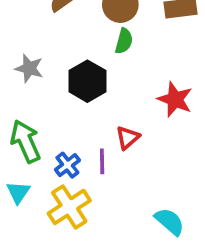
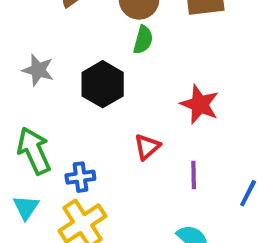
purple line: (102, 161) -> (194, 175), moved
blue cross: (67, 165) -> (80, 177), turned 30

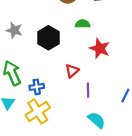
green semicircle: (143, 40) -> (83, 24), moved, turned -104
purple line: (194, 175) -> (88, 90), moved

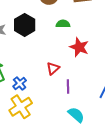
black hexagon: (48, 38) -> (25, 25), moved
blue cross: (37, 87) -> (20, 83), turned -32

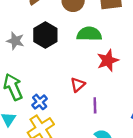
green semicircle: (63, 24) -> (89, 34), size x1.5
red star: (79, 47) -> (108, 60), turned 30

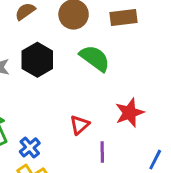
green semicircle: (89, 34) -> (95, 58), turned 35
red star: (108, 60) -> (129, 113), moved

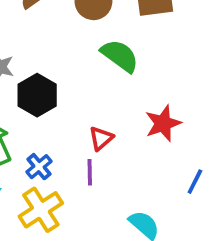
black hexagon: (37, 60) -> (37, 95), moved
purple line: (102, 152) -> (90, 172), moved

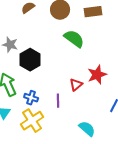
red triangle: (101, 138) -> (76, 85), moved
blue cross: (39, 167) -> (31, 98), turned -32

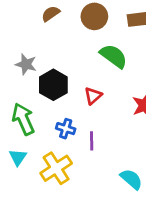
red triangle: (76, 85) -> (93, 96), moved
blue cross: (31, 98) -> (66, 129), moved

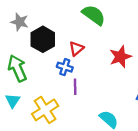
blue cross: (66, 129) -> (65, 67), moved

